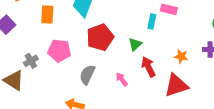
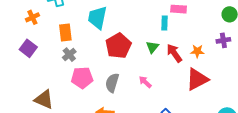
pink pentagon: (59, 51) -> (82, 78), moved
gray cross: (31, 61) -> (69, 55), moved
red arrow: (148, 67) -> (174, 53), moved

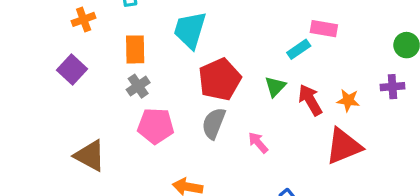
cyan rectangle: (164, 23) -> (299, 49), turned 48
gray semicircle: (112, 83) -> (214, 123), moved

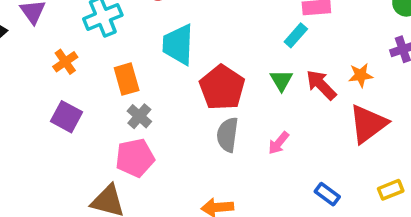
pink pentagon: (156, 126) -> (135, 158), moved
pink arrow: (258, 143) -> (279, 143), turned -85

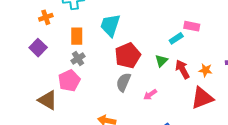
pink pentagon: (135, 158) -> (69, 81), turned -30

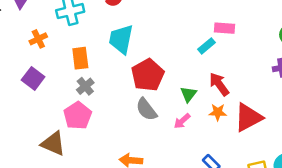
green triangle: (161, 61) -> (188, 94), moved
orange star: (206, 70) -> (218, 112), moved
gray semicircle: (123, 82) -> (146, 109), turned -54

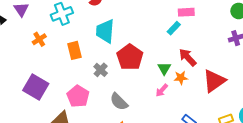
purple square: (33, 78) -> (36, 87), moved, size x1.4
gray cross: (85, 86) -> (101, 70), moved
gray semicircle: (146, 109) -> (119, 102), moved
orange star: (218, 112) -> (181, 78), moved

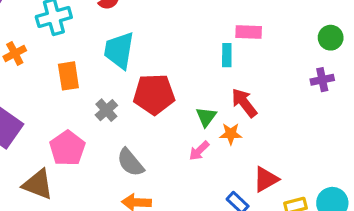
cyan rectangle: (174, 28) -> (227, 55), turned -48
red pentagon: (130, 57) -> (154, 94), turned 30
red triangle: (214, 81) -> (266, 179), moved, size x0.7

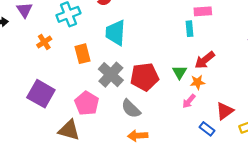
red pentagon: (154, 94) -> (145, 77), moved
red arrow: (244, 103) -> (205, 60), turned -85
gray cross: (106, 110) -> (111, 75), size x1.6
pink arrow: (199, 151) -> (189, 101), moved

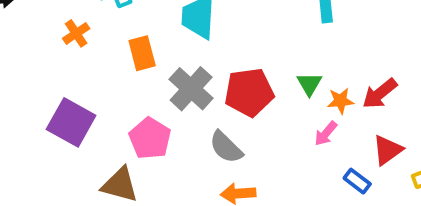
red arrow: (205, 60) -> (380, 94), moved

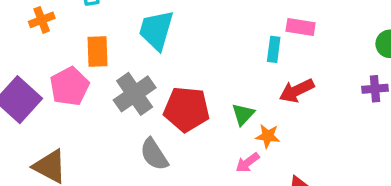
red arrow: (380, 94) -> (297, 91), moved
pink pentagon: (150, 138) -> (70, 86), moved

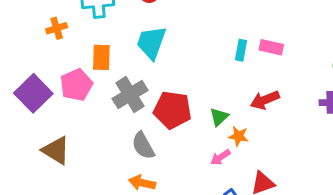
cyan rectangle: (274, 49) -> (241, 50), moved

